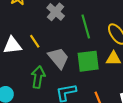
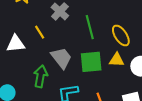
yellow line: (35, 41) -> (40, 32), moved

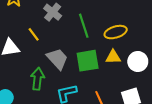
yellow ellipse: (121, 36) -> (116, 32), turned -70

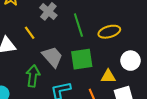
yellow triangle: (113, 57) -> (108, 76), moved

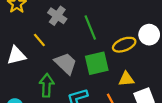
yellow ellipse: (109, 32) -> (124, 45), moved
white circle: (130, 61) -> (149, 35), moved

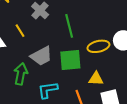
gray trapezoid: (66, 63) -> (41, 56), turned 100

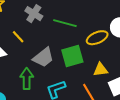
green line: (69, 26) -> (65, 23), turned -50

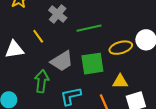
green line: (65, 23) -> (89, 28), turned -35

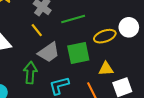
yellow line: (38, 36) -> (37, 30), moved

